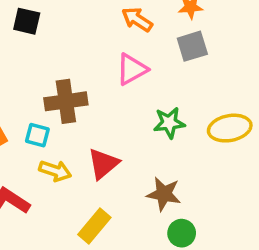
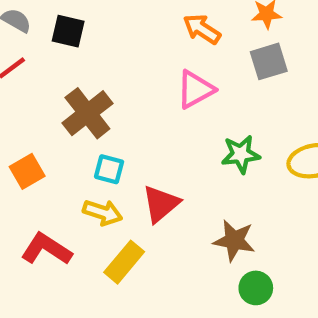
brown cross: (66, 101) -> (87, 113), moved, turned -30
cyan square: (37, 135) -> (109, 169), moved
yellow rectangle: (94, 226) -> (124, 262), moved

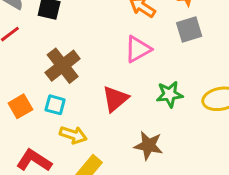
cyan square: (109, 169) -> (55, 105), moved
red triangle: (161, 204) -> (115, 99), moved
brown star: (234, 241) -> (148, 145), moved

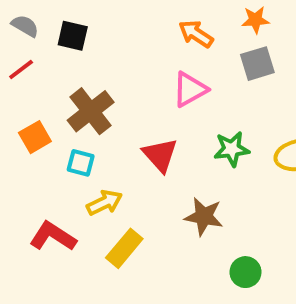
red triangle: (115, 99) -> (160, 155), turned -32
orange square: (20, 106) -> (35, 137), moved
yellow arrow: (73, 135) -> (104, 203), turned -44

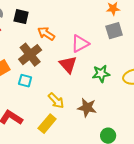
orange arrow: (196, 34) -> (46, 34), moved
red triangle: (160, 155) -> (68, 65), moved
yellow arrow: (104, 203) -> (56, 101), moved, turned 72

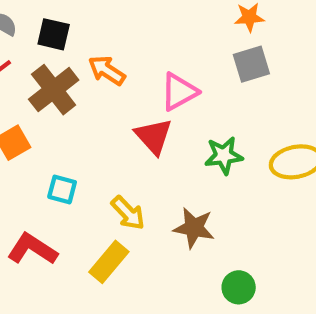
brown cross: (30, 55) -> (54, 90), moved
cyan square: (25, 81) -> (62, 190), moved

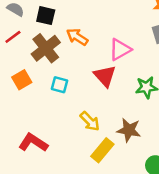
cyan square: (62, 190) -> (60, 85), moved
yellow rectangle: (109, 262) -> (102, 150), moved

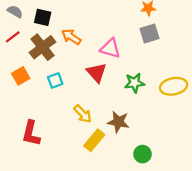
pink triangle: (120, 50) -> (110, 48), turned 45
cyan square: (60, 85) -> (55, 81), turned -35
red L-shape: (33, 143) -> (31, 133), turned -110

